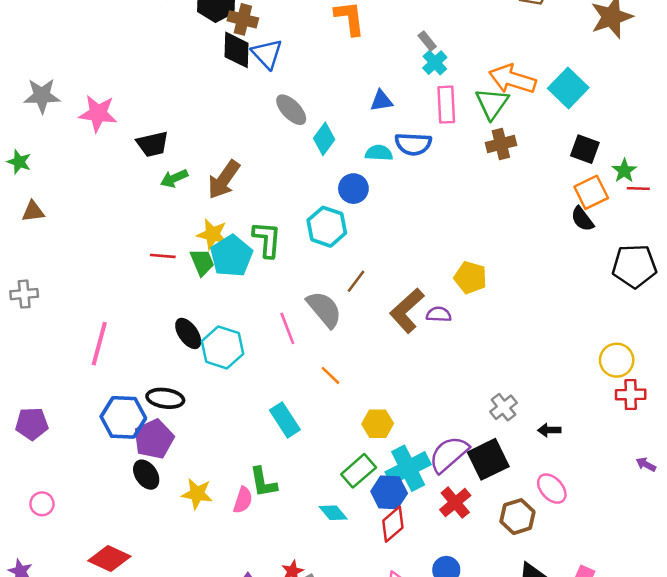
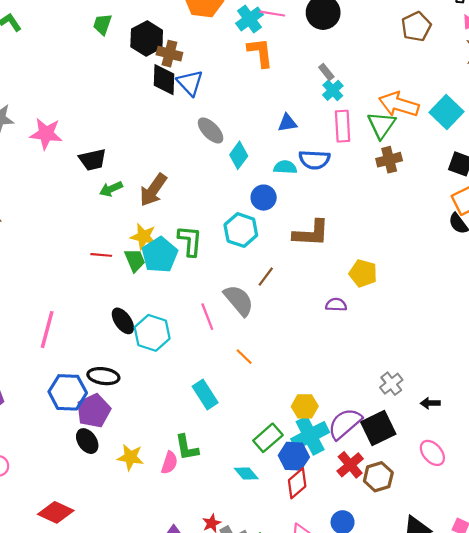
brown L-shape: (407, 311) -> (311, 233), moved, turned -135
yellow hexagon: (378, 424) -> (305, 406), moved
brown hexagon: (517, 517) -> (378, 477), moved

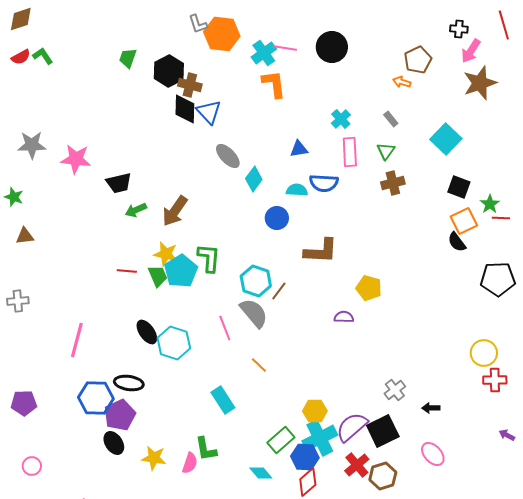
gray rectangle: (326, 72) -> (391, 119), moved
orange arrow: (399, 104) -> (402, 82), moved, size x0.5
green triangle: (382, 125) -> (386, 151), size x0.7
cyan hexagon: (241, 230) -> (256, 281), moved

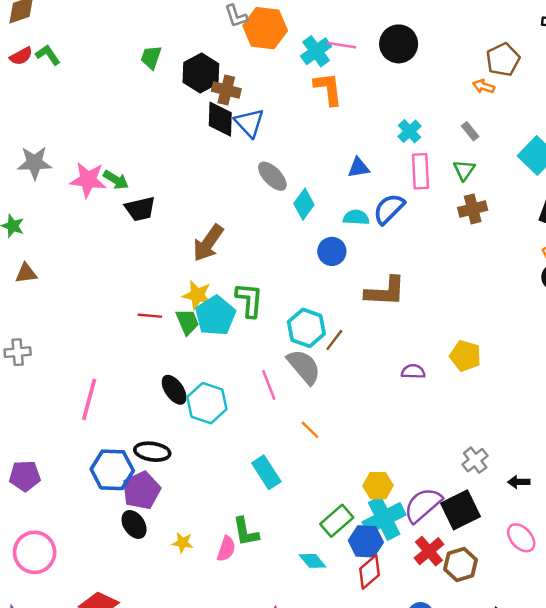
blue semicircle: (324, 183) -> (389, 209), turned 132
green arrow: (136, 210) -> (116, 180), moved, turned -125
yellow pentagon: (369, 288) -> (465, 356), moved
yellow star: (154, 458) -> (183, 543), size x0.7
pink circle: (32, 466) -> (35, 552), size x1.8

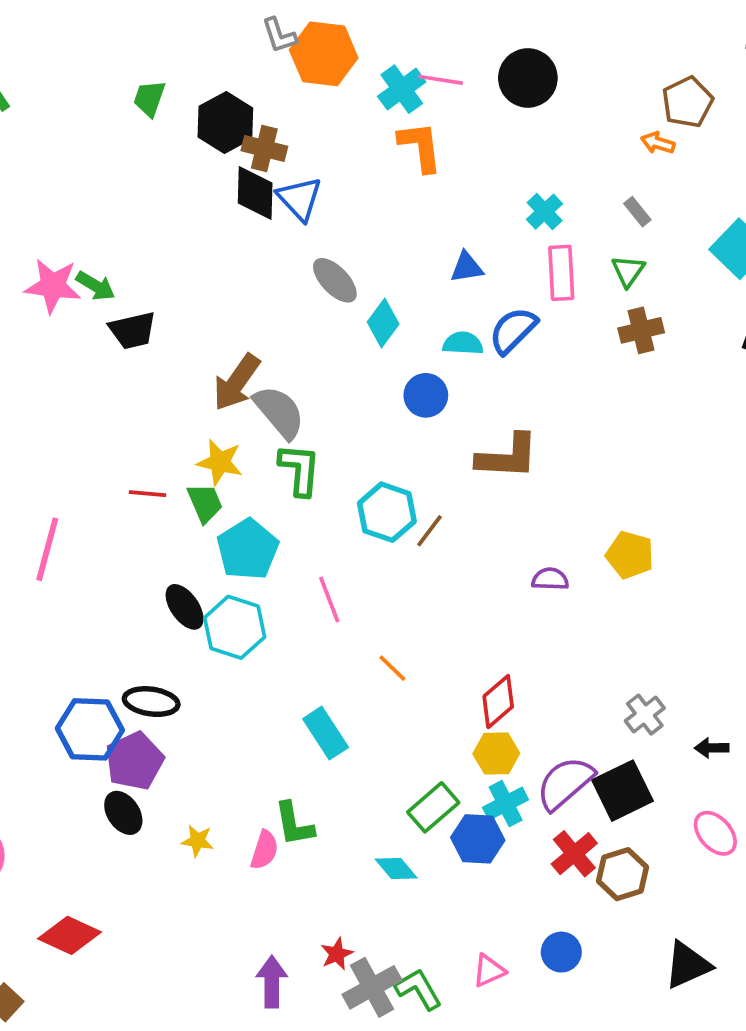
cyan pentagon: (215, 316) -> (248, 549), moved
gray semicircle: (304, 367) -> (279, 412), moved
pink line: (89, 399) -> (47, 549), moved
cyan cross: (384, 518) -> (506, 804), size x0.7
red diamond: (369, 572) -> (498, 702), moved

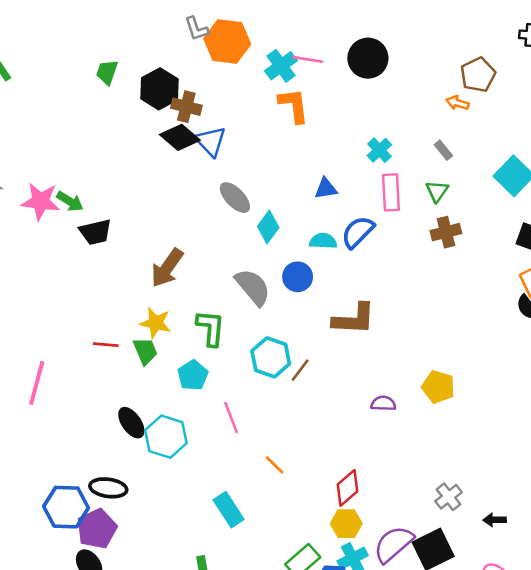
black diamond: (255, 193) -> (180, 137), turned -51
gray semicircle: (279, 412) -> (253, 287), moved
cyan pentagon: (248, 549) -> (193, 375), moved, size x0.7

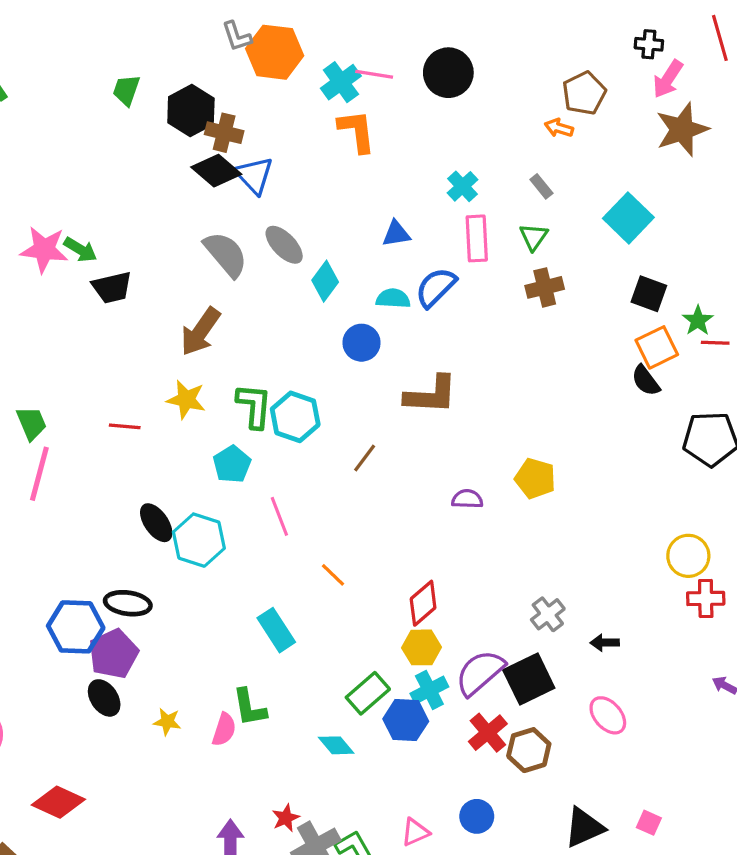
gray semicircle: (253, 287) -> (226, 254), moved
green trapezoid: (145, 351) -> (31, 423), moved
cyan hexagon: (271, 357) -> (295, 417), moved

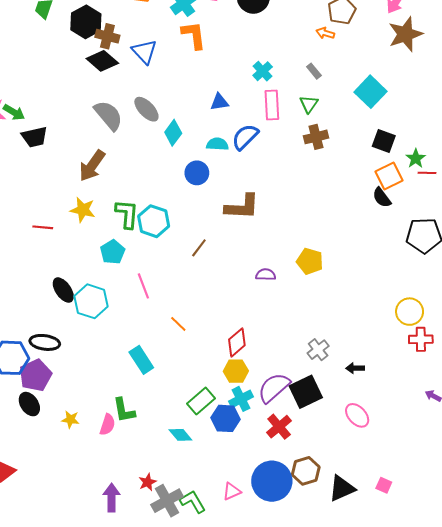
blue triangle: (254, 175) -> (144, 52), moved
brown hexagon: (529, 750) -> (306, 471), moved
blue circle: (477, 816) -> (272, 481), size x1.8

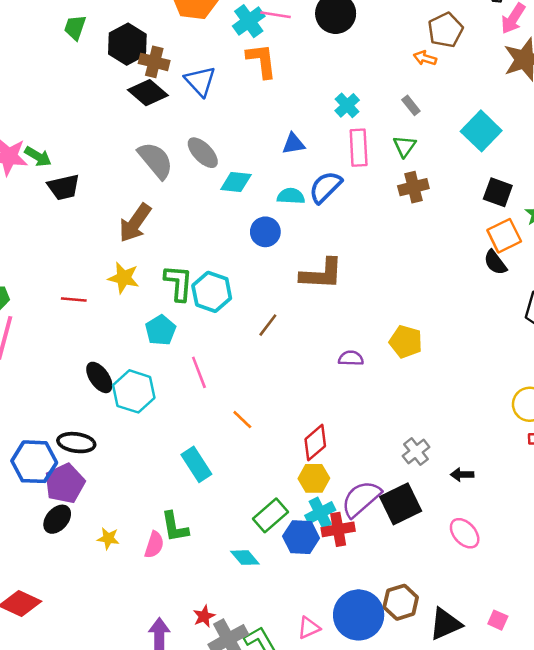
cyan diamond: (173, 133) -> (236, 182), turned 60
black ellipse: (29, 404) -> (57, 519), turned 75
red cross: (279, 427) -> (338, 529), moved, turned 30

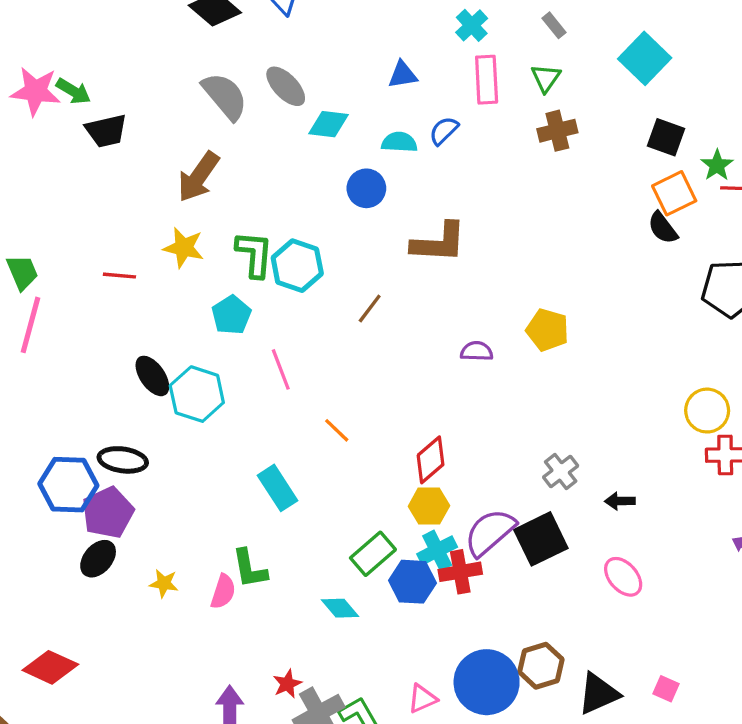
blue semicircle: (325, 187) -> (444, 131), size x0.7

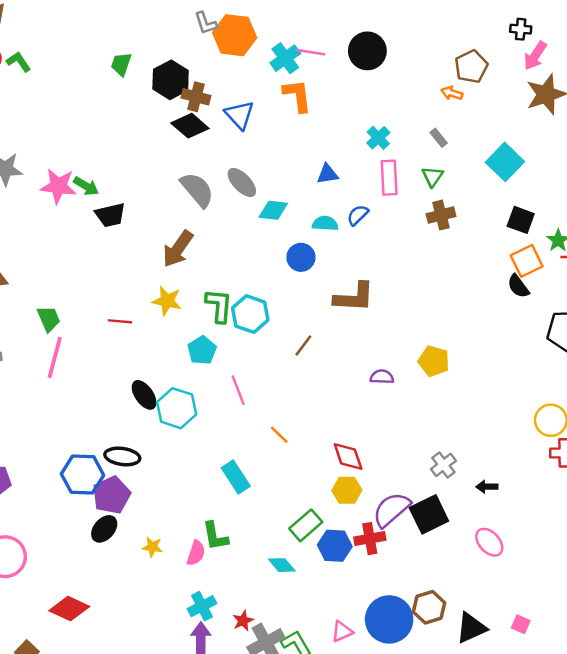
red diamond: (431, 460) -> (348, 456), turned -68
cyan cross: (437, 550) -> (202, 606), moved

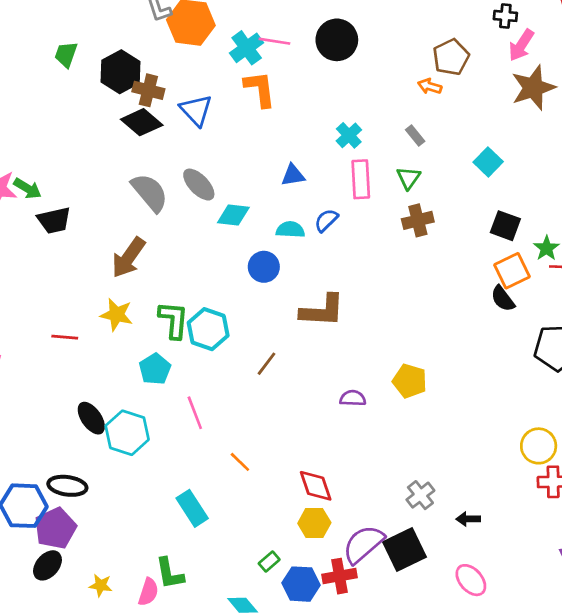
cyan square: (505, 162) -> (488, 162), size x0.7
green rectangle: (306, 525) -> (269, 561), size x0.6

